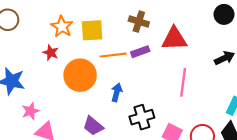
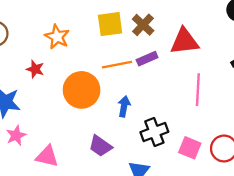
brown cross: (139, 22) -> (143, 25), turned 30
yellow square: (92, 30) -> (110, 24), moved
red star: (51, 53) -> (35, 69), moved
pink star: (31, 111) -> (16, 135), moved

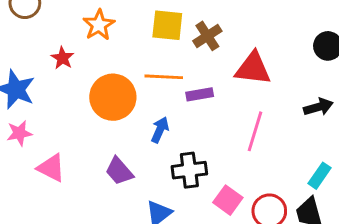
purple rectangle: (147, 59) -> (200, 94), moved

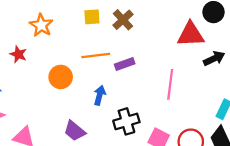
yellow square: (167, 25) -> (92, 17), size x0.7
red triangle: (253, 68) -> (191, 34), moved
orange circle: (113, 97) -> (61, 77), size x0.7

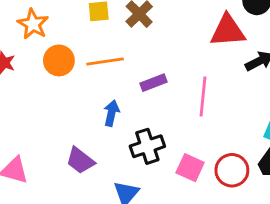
purple rectangle: (125, 64) -> (153, 83), moved
orange circle: (61, 77) -> (59, 60), moved

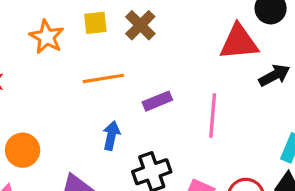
orange star: (33, 24) -> (47, 37), moved
orange circle: (59, 60) -> (23, 150), moved

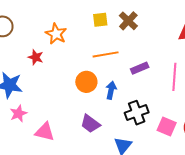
orange star: (47, 37) -> (56, 34), moved
orange circle: (23, 150) -> (86, 82), moved

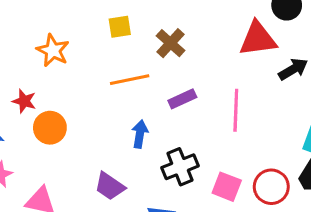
brown cross: (128, 21) -> (171, 43), moved
red star: (36, 57) -> (24, 101), moved
orange circle: (86, 82) -> (50, 128), moved

